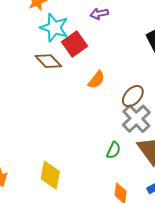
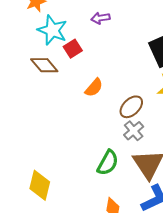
red square: (74, 44) -> (73, 49), size x0.7
gray cross: (136, 119) -> (134, 131), size x0.7
green semicircle: (114, 150) -> (108, 163), size x1.4

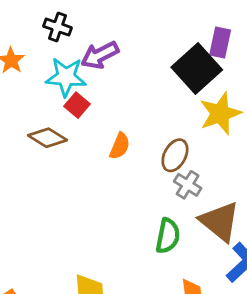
purple arrow: (100, 18) -> (100, 55), size x1.5
cyan star: (52, 30) -> (66, 77), moved

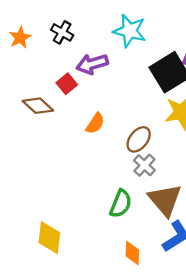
black cross: (57, 27) -> (62, 32), moved
purple arrow: (100, 55) -> (92, 64), moved
cyan star: (66, 77) -> (130, 31), moved

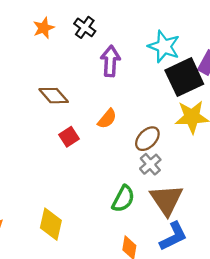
cyan star: (130, 31) -> (164, 47), moved
purple arrow: (92, 64) -> (110, 61), turned 104
red square: (67, 84) -> (69, 137), moved

